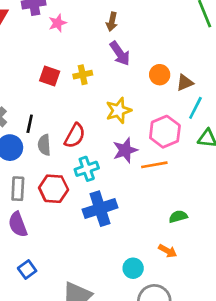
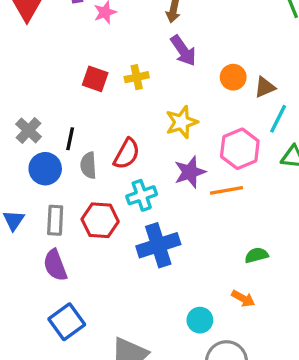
blue square: (27, 270) -> (67, 322), size x1.5

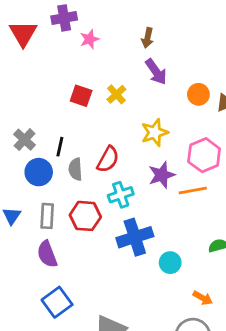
yellow cross: (137, 77) -> (116, 94), turned -30
orange arrow: (243, 298) -> (203, 298), moved
cyan circle: (200, 320) -> (170, 263), moved

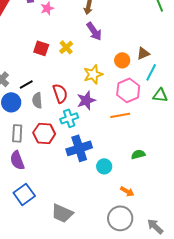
orange circle: (198, 94) -> (122, 60), moved
black line: (60, 147) -> (26, 84), turned 48
red semicircle: (108, 159) -> (60, 93), turned -48
purple star: (162, 175) -> (86, 100), moved

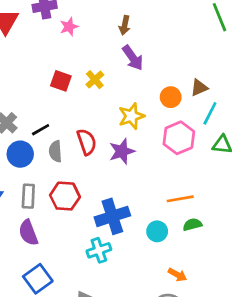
orange line: (120, 115) -> (180, 199), moved
cyan cross: (69, 118) -> (99, 250), moved
cyan circle: (104, 166) -> (157, 231), moved

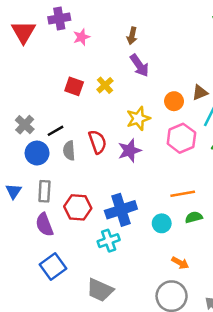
red hexagon: (65, 196) -> (78, 207), moved

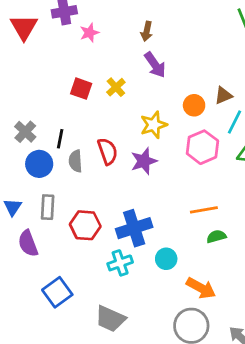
black line: (56, 131) -> (60, 139), turned -49
cyan circle: (162, 223) -> (166, 259), moved
purple semicircle: (44, 225) -> (28, 243), moved
orange arrow: (180, 263) -> (201, 288), size x1.5

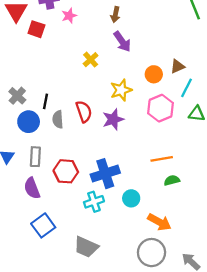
red square: (81, 89) -> (36, 29), moved
purple semicircle: (28, 243) -> (32, 188), moved

